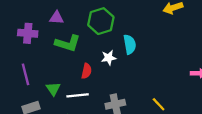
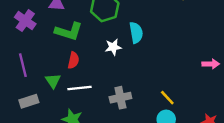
purple cross: (28, 33) -> (25, 21), turned 30
red semicircle: (86, 71) -> (73, 60), moved

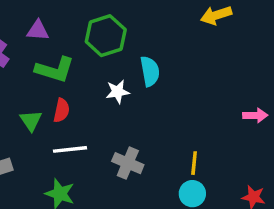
green triangle: (53, 81) -> (31, 121), moved
gray cross: (120, 98) -> (128, 163), turned 35
yellow line: (167, 98) -> (194, 163), turned 49

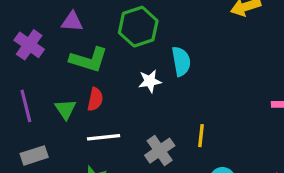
gray cross: (128, 163) -> (160, 151), turned 32
yellow line: (194, 163) -> (201, 136), moved

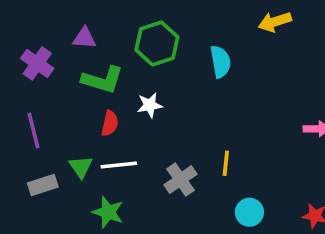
cyan semicircle: (181, 61) -> (220, 62), moved
white star: (150, 81) -> (150, 105), moved
green triangle: (66, 109) -> (81, 167), moved

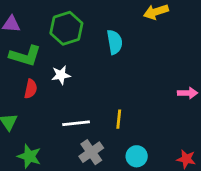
white line: (119, 165) -> (76, 123), moved
gray cross: (181, 180) -> (91, 152), moved

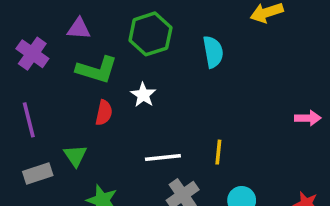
white star: (61, 75) -> (143, 95), turned -30

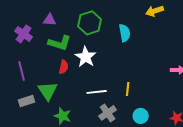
white star: (143, 95) -> (86, 57), size x1.5
green triangle: (75, 156) -> (48, 91), size x1.5

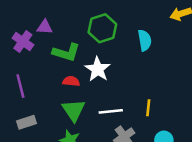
purple triangle: (50, 20) -> (45, 27), moved
red semicircle: (64, 67) -> (71, 81), turned -96
green triangle: (48, 91) -> (74, 110), moved

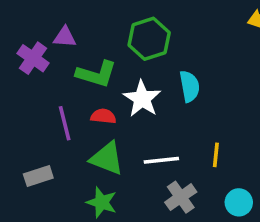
cyan semicircle: (145, 40) -> (190, 86), moved
purple line: (20, 86) -> (65, 123), moved
green triangle: (74, 110) -> (107, 158), turned -35

